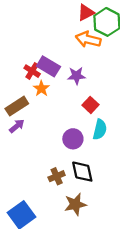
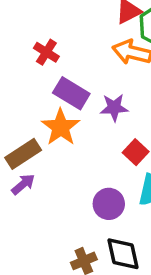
red cross: (32, 71) -> (46, 52), moved
orange star: (41, 89) -> (61, 127), size x1.5

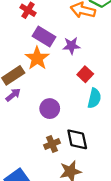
purple circle: (109, 204) -> (50, 109), moved

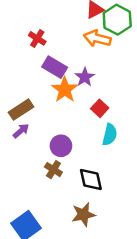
purple star: (71, 46) -> (85, 77), turned -30
orange star: (37, 58) -> (65, 90), moved
brown cross: (52, 144) -> (53, 170), moved, turned -35

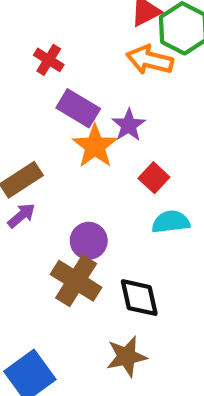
cyan semicircle: (110, 135) -> (171, 222), turned -110
brown cross: (53, 170) -> (76, 281), size x1.6

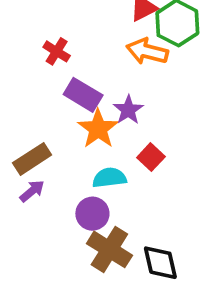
cyan semicircle: (171, 222) -> (109, 178), moved
brown cross: (76, 281) -> (109, 249), moved
black diamond: (139, 298) -> (160, 263), moved

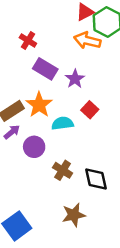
orange star: (98, 129) -> (39, 105), moved
purple circle: (92, 214) -> (34, 147), moved
brown cross: (109, 249) -> (63, 170), size x0.7

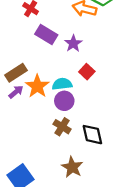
orange star: (39, 105) -> (37, 86), moved
purple circle: (34, 147) -> (64, 101), moved
brown star: (74, 215) -> (72, 167), turned -30

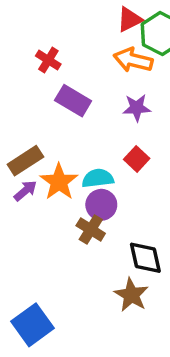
purple star: (73, 43) -> (137, 108), moved, turned 30
brown cross: (62, 127) -> (91, 230), moved
brown star: (72, 167) -> (131, 295), moved

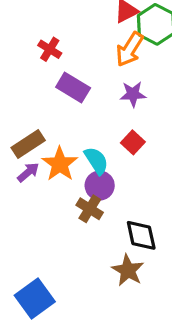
orange arrow: (133, 60) -> (130, 49), turned -72
cyan semicircle: (98, 178) -> (96, 161), turned 64

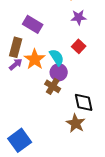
purple rectangle: (73, 87) -> (33, 24), moved
brown rectangle: (28, 144) -> (16, 47), turned -42

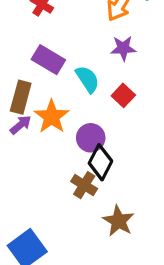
cyan semicircle: (57, 57) -> (87, 79), moved
brown cross: (53, 86) -> (84, 185), moved
black diamond: (84, 102) -> (100, 162), moved, turned 40

